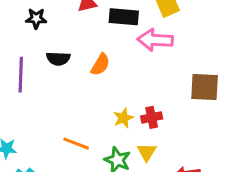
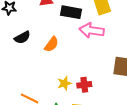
black semicircle: (58, 59) -> (22, 37), turned -35

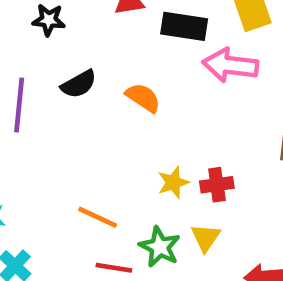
orange semicircle: (52, 44) -> (143, 98), turned -91

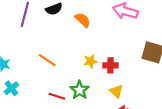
orange line: (98, 217) -> (47, 60), moved
yellow triangle: (206, 238) -> (116, 91), moved, turned -32

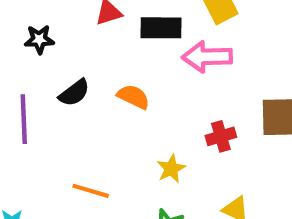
red cross: (110, 65) -> (221, 136), moved

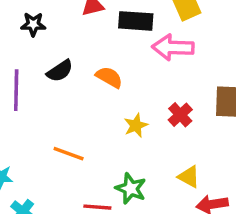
red cross: (221, 136) -> (180, 115), turned -30
yellow star: (171, 169) -> (136, 125), moved

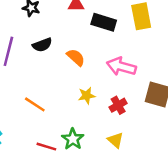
pink arrow: (173, 47) -> (121, 66), moved
red cross: (180, 115) -> (118, 105), moved

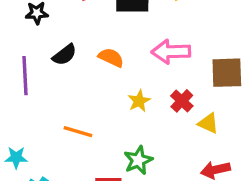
green star: (73, 139) -> (138, 160), turned 30
yellow triangle: (116, 140) -> (208, 123), moved

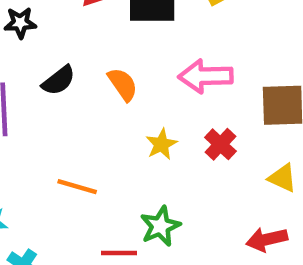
orange semicircle: (111, 58) -> (123, 84), turned 30
yellow triangle: (208, 123) -> (282, 178), moved

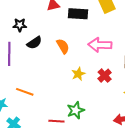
black star: (20, 23) -> (20, 25), moved
orange line: (77, 187) -> (25, 92), moved

